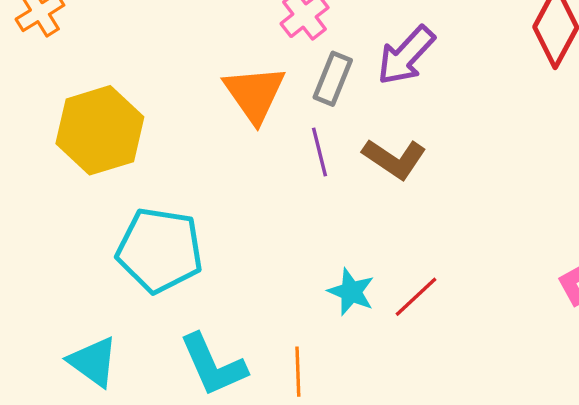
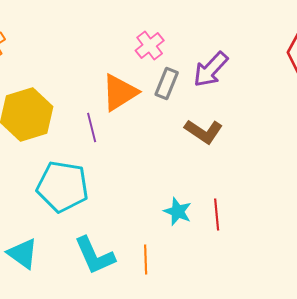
orange triangle: (255, 94) -> (120, 92), turned 33
purple line: (319, 152) -> (92, 128), moved
red line: (416, 297) -> (217, 214), turned -52

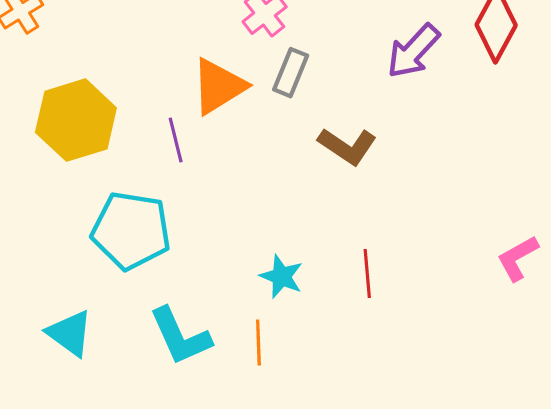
purple arrow: (211, 70) -> (413, 51), moved
cyan star: (178, 212) -> (281, 277), moved

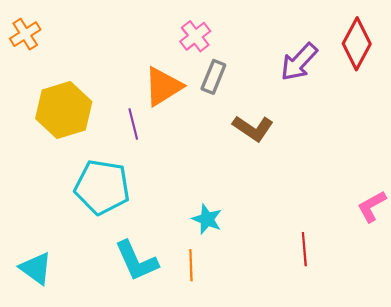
red line: (367, 273) -> (304, 249), moved
cyan triangle: (70, 333) -> (36, 268), moved

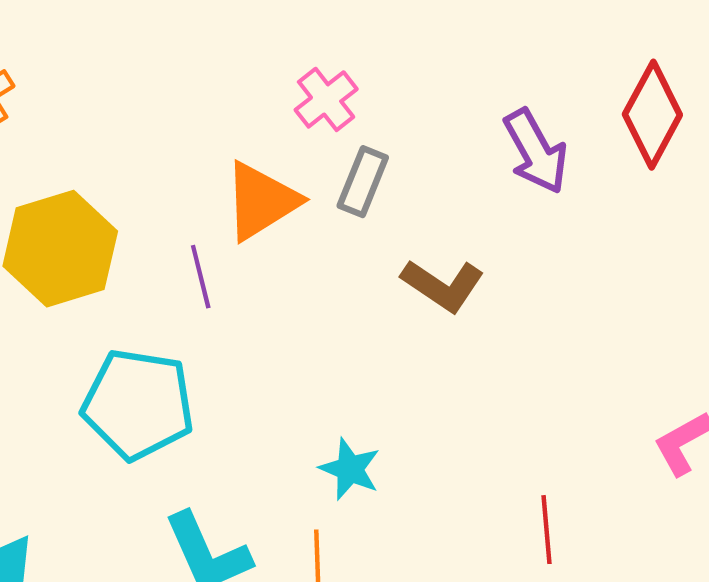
purple arrow: (299, 62) -> (536, 151), turned -72

